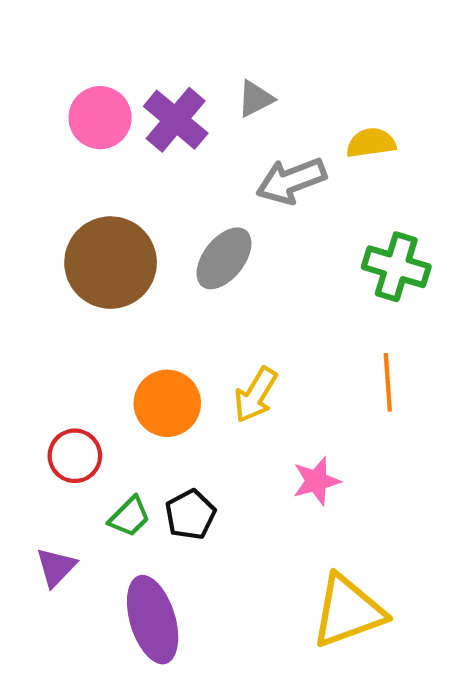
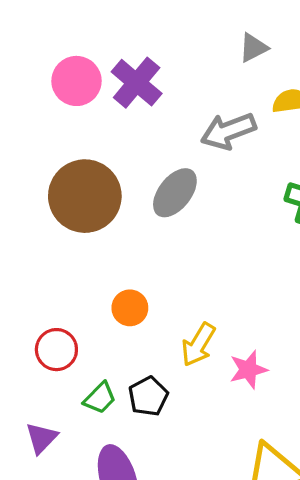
gray triangle: (255, 99) -> (253, 48), moved
yellow arrow: (255, 395) -> (198, 345), moved
orange circle: (167, 403) -> (130, 308), size x0.7

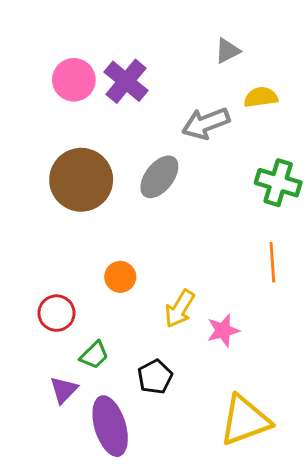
black pentagon: (148, 396) -> (155, 377), moved
purple triangle: (41, 438) -> (64, 390), moved

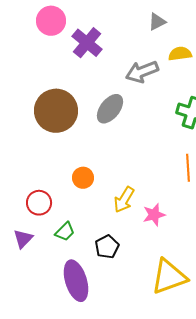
pink circle: (74, 80) -> (51, 21), moved
purple triangle: (64, 390) -> (23, 239), moved

